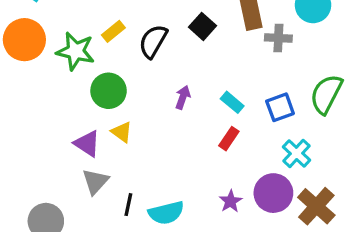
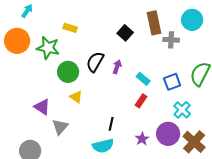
yellow rectangle: (113, 31) -> (70, 28), moved, turned 56
black semicircle: (153, 41) -> (95, 62), moved
purple arrow: (183, 97) -> (117, 67), moved
purple triangle: (87, 144) -> (42, 107), moved
black line: (128, 205) -> (111, 124), moved

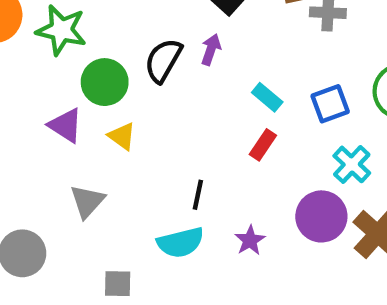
purple arrow: (117, 67) -> (211, 50), moved
purple triangle: (42, 107) -> (66, 125), moved
purple star: (142, 139) -> (250, 240), moved

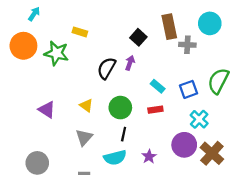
green circle: (105, 82) -> (120, 108), moved
purple triangle: (66, 125) -> (47, 110), moved
red rectangle: (263, 145) -> (155, 110), turned 48
gray triangle: (87, 201) -> (84, 137), moved

